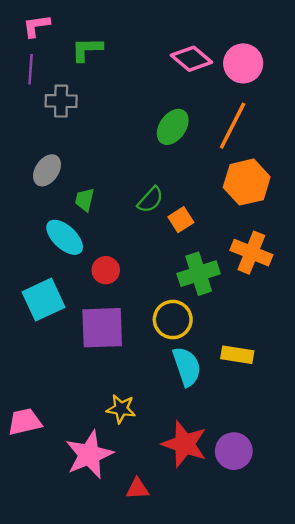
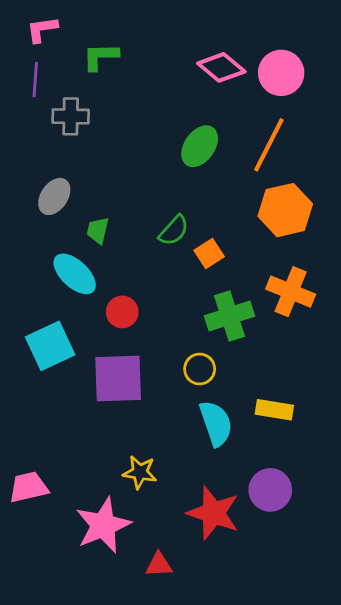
yellow circle: (173, 320) -> (200, 369), size x0.7
purple circle: (234, 451) -> (270, 490), moved

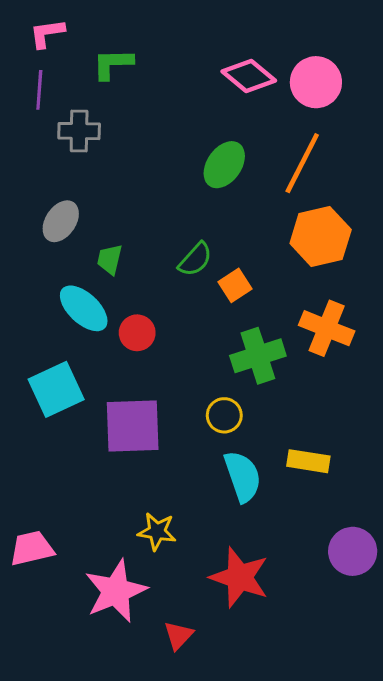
red circle: (122, 312) -> (137, 333), moved
purple circle: (270, 490) -> (353, 551), moved
red triangle: (159, 565) -> (178, 635), turned -44

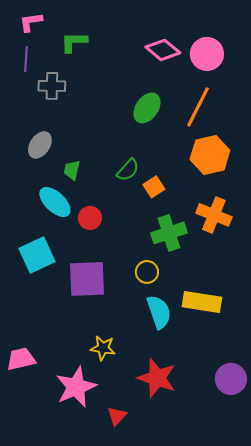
yellow rectangle: (308, 461) -> (202, 302), size x1.4
purple circle: (353, 551) -> (231, 379), moved

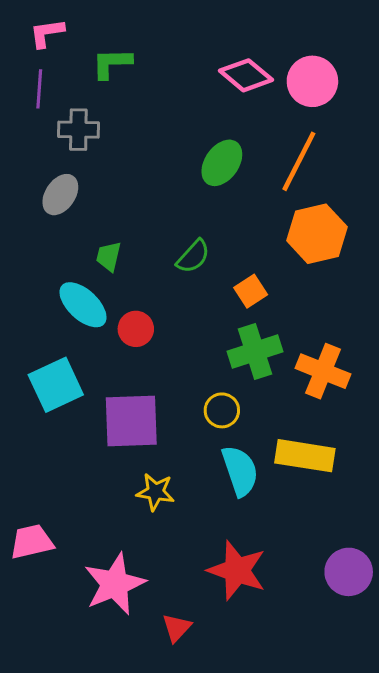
gray ellipse: (40, 145) -> (60, 195), moved
orange square: (154, 187) -> (251, 291), moved
orange cross: (214, 215) -> (323, 371), moved
yellow star: (103, 348) -> (155, 492), moved

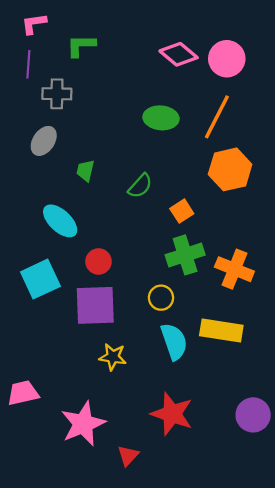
green ellipse: (222, 163) -> (161, 118), turned 60
green trapezoid: (109, 256) -> (85, 171), moved
red circle: (136, 329) -> (99, 261), moved

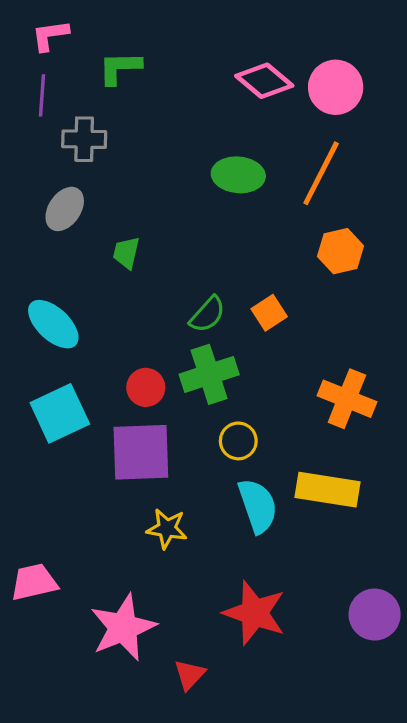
orange hexagon: (230, 169) -> (340, 251), size x0.7
green semicircle: (140, 186) -> (207, 314), moved
cyan ellipse: (60, 221) -> (53, 324), moved
green cross: (185, 255) -> (209, 374), moved

